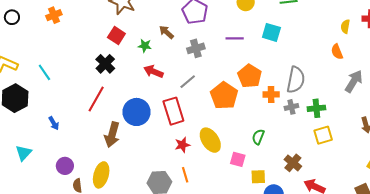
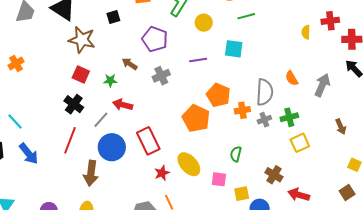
orange semicircle: (337, 52) -> (292, 78), moved
gray line: (188, 82) -> (101, 120), moved
blue arrow: (54, 123) -> (29, 154), moved, size x1.6

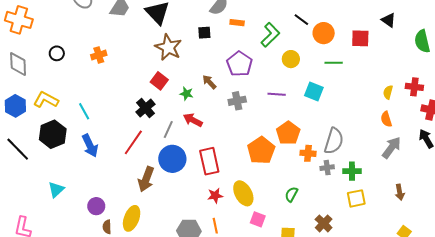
orange semicircle: (292, 78) -> (386, 119), moved
gray line: (101, 120) -> (168, 130), turned -30
pink square: (219, 179) -> (258, 219), moved

